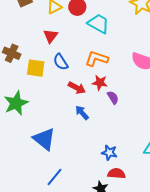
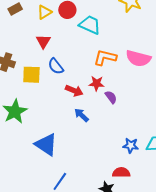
orange L-shape: (97, 59) -> (105, 58), moved
blue star: (109, 153) -> (131, 145), moved

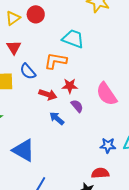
cyan trapezoid: (90, 25) -> (73, 39), moved
orange L-shape: (105, 58) -> (55, 61), moved
pink semicircle: (138, 58) -> (107, 94), moved, turned 45
purple semicircle: (111, 97) -> (77, 106), moved

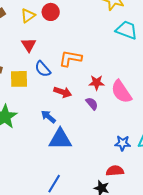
cyan trapezoid: (73, 39) -> (127, 30), moved
red star: (70, 86) -> (97, 83), moved
blue arrow: (57, 118) -> (48, 117), moved
blue triangle: (24, 150) -> (60, 139), moved, turned -30

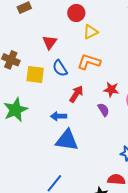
yellow triangle: (28, 16) -> (91, 32), moved
red arrow: (63, 92) -> (76, 94), turned -84
blue arrow: (48, 117) -> (59, 116), turned -49

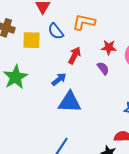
blue arrow: (59, 116) -> (59, 79), turned 147

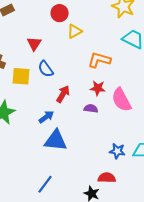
orange L-shape: (84, 22) -> (99, 60), moved
purple semicircle: (103, 68) -> (91, 108), turned -48

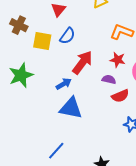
blue semicircle: (46, 69) -> (67, 36), turned -114
red arrow: (63, 94) -> (82, 63), size x1.4
red semicircle: (107, 178) -> (120, 96), moved, turned 150

